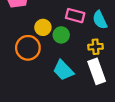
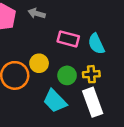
yellow circle: (43, 27) -> (39, 63), moved
green circle: (61, 35) -> (67, 75), moved

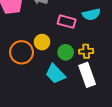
cyan semicircle: (96, 44) -> (91, 14), moved, turned -78

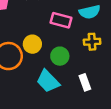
yellow cross: (86, 51) -> (92, 42), moved
white rectangle: (87, 75) -> (85, 82), size x0.6

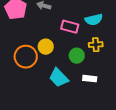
green circle: (60, 56) -> (77, 56), moved
white rectangle: (85, 82) -> (90, 79), turned -64

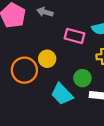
green circle: (77, 56) -> (82, 78), moved

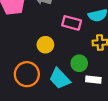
orange circle: (24, 70) -> (27, 74), moved

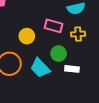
pink rectangle: (72, 23) -> (53, 26), moved

